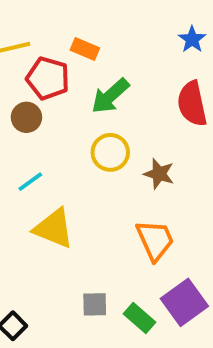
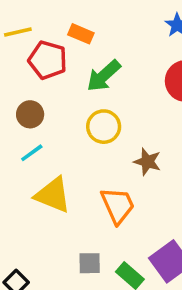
brown circle: (26, 117) -> (30, 114), moved
brown star: (159, 174) -> (147, 162), moved
orange trapezoid: (155, 240) -> (118, 205), moved

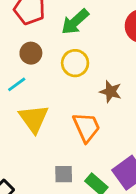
brown circle: (30, 114) -> (31, 53), moved
yellow triangle: (53, 195) -> (34, 119), turned 32

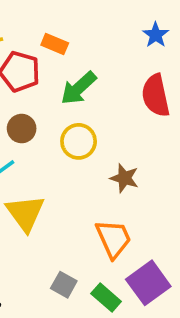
orange trapezoid: (86, 127) -> (113, 239), moved
gray square: (64, 174) -> (64, 285), turned 30

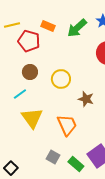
green arrow: (79, 88) -> (77, 28), moved
orange trapezoid: (113, 239) -> (67, 125), moved

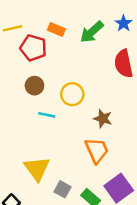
cyan line: (20, 94) -> (47, 115), moved, turned 48
yellow triangle: (32, 118) -> (37, 169), moved
orange trapezoid: (67, 125) -> (97, 150), moved

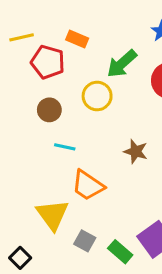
green arrow: (92, 32) -> (122, 64), moved
yellow circle: (72, 94) -> (97, 96), moved
orange trapezoid: (97, 150) -> (88, 185), moved, turned 148

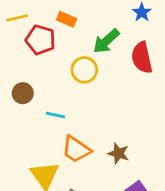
brown circle: (49, 110) -> (23, 93), moved
brown star: (136, 151) -> (119, 153), moved

